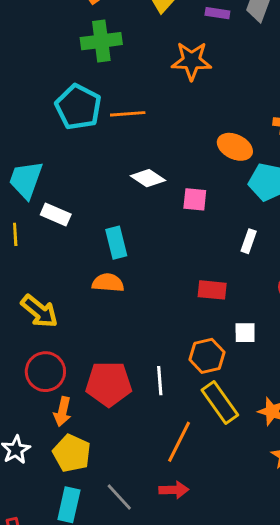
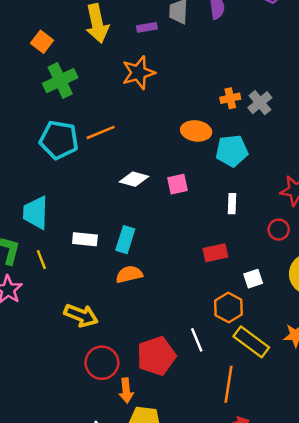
white rectangle: (56, 214) -> (85, 239), moved
cyan rectangle: (116, 243) -> (125, 240), turned 50

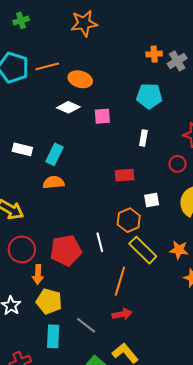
green cross: (60, 81) -> (21, 20), size x0.6
orange ellipse: (196, 131) -> (80, 79), moved

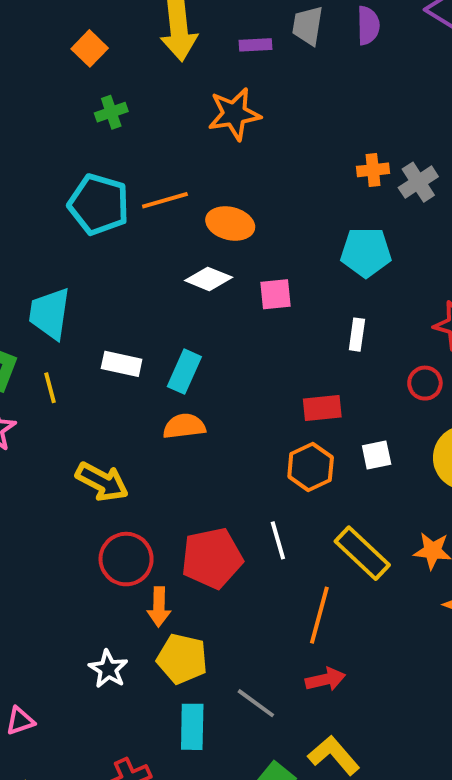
orange hexagon: (129, 220) -> (311, 467), moved

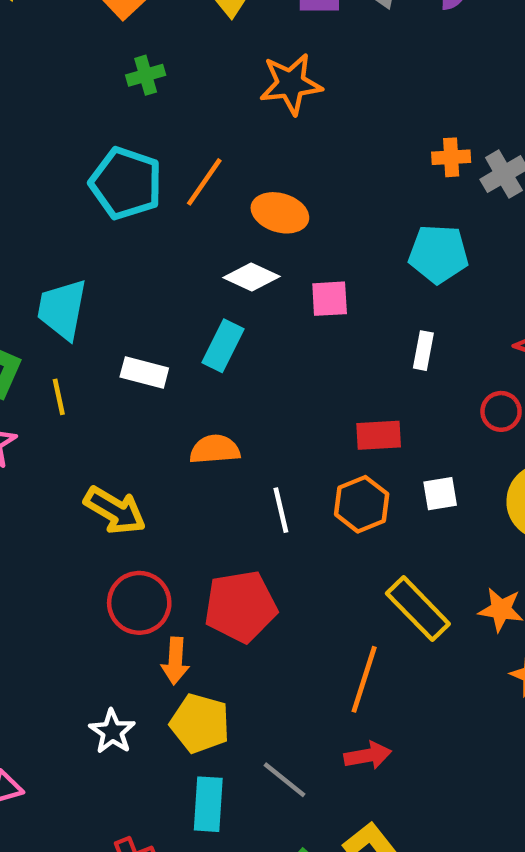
orange line: (165, 200) -> (204, 182), turned -42
cyan rectangle: (184, 372) -> (223, 346), moved
white line: (278, 540) -> (281, 510), moved

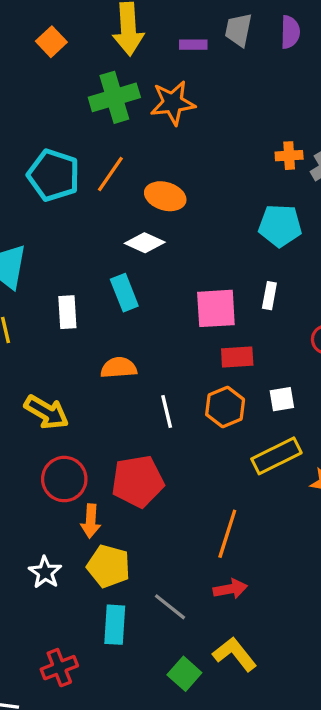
green cross: (146, 75) -> (114, 97), moved, size x1.8
pink square: (330, 299) -> (216, 308), moved, size x1.5
cyan rectangle: (223, 346) -> (124, 293), turned -48
white rectangle: (144, 372) -> (67, 312), turned 72
yellow rectangle: (418, 609) -> (276, 456), moved, turned -72

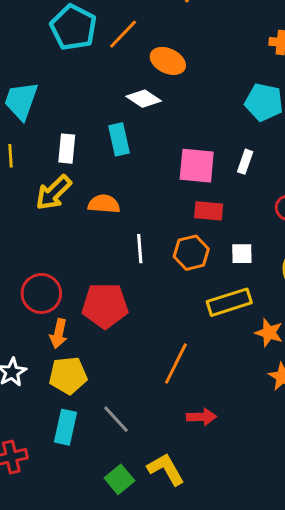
yellow arrow: (47, 412) -> (54, 193), moved, turned 96
yellow pentagon: (109, 566) -> (68, 375), turned -30
red arrow: (230, 589) -> (201, 417), moved

